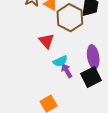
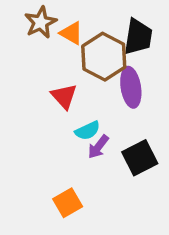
purple ellipse: (93, 57) -> (131, 87), moved
purple arrow: (67, 71) -> (98, 147), turned -112

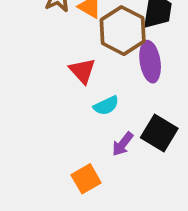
purple arrow: (98, 147) -> (123, 144), moved
black square: (140, 158) -> (159, 133), turned -32

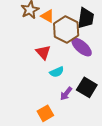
purple ellipse: (150, 62) -> (82, 47), turned -40

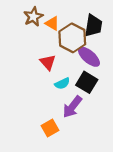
black square: (87, 87) -> (87, 82), moved
purple arrow: (66, 94) -> (72, 107), size x1.5

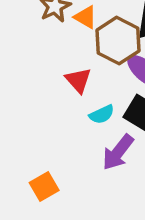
orange square: (50, 128) -> (44, 186), moved

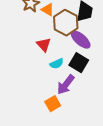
orange square: (44, 186) -> (53, 104), moved

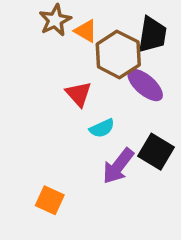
black square: (79, 63) -> (156, 152), moved
orange square: (53, 104) -> (50, 200), moved, turned -35

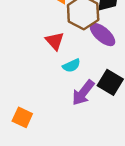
orange square: (50, 200) -> (22, 117), moved

